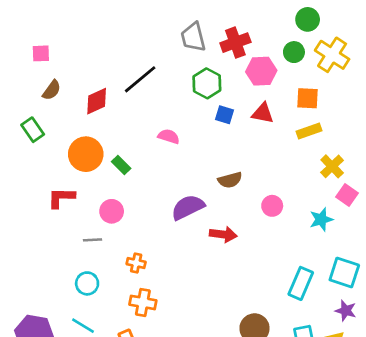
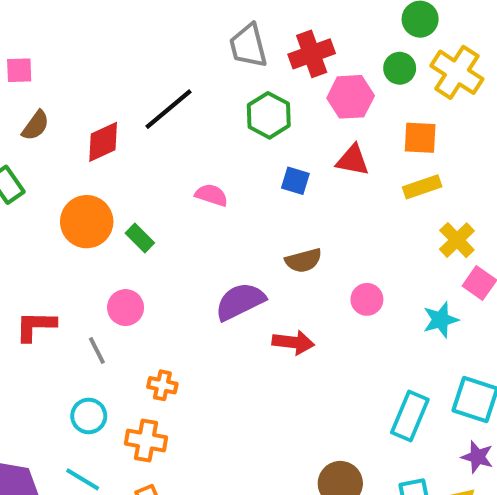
blue square: (225, 115) -> (295, 181), moved
red L-shape: (61, 198) -> (36, 326), moved
gray line: (93, 240) -> (97, 351), turned 66
orange cross: (143, 302) -> (146, 441), moved

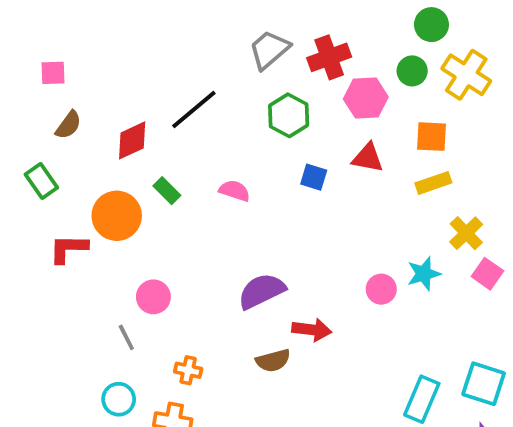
gray trapezoid: (248, 46) -> (269, 50), turned 63
green rectangle: (140, 238) -> (167, 191), moved
brown semicircle: (304, 261) -> (273, 361), moved
cyan star: (441, 320) -> (424, 274), moved
red L-shape: (36, 326) -> (68, 249), moved

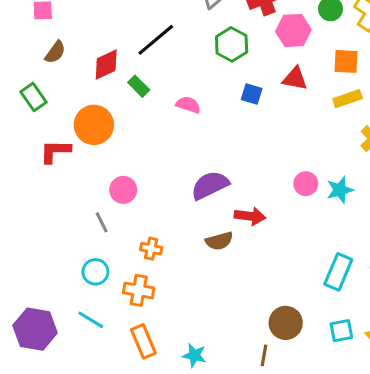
green rectangle: (167, 191) -> (139, 86), moved
cyan star: (424, 274) -> (340, 190), moved

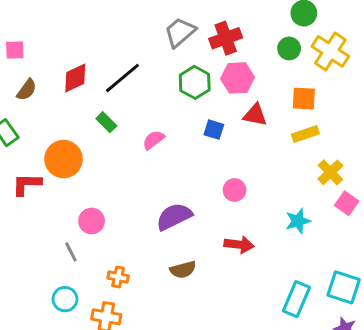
pink hexagon: (293, 31) -> (237, 78), moved
red diamond: (106, 65) -> (75, 78), moved
pink semicircle: (188, 105) -> (153, 140), turned -55
pink circle: (306, 184) -> (235, 190), moved
red arrow: (250, 216) -> (239, 245), moved

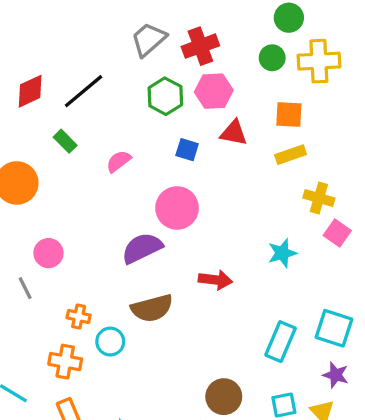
yellow cross: (330, 51) -> (319, 61), turned -36
yellow cross: (330, 172) -> (319, 198), turned -30
pink circle: (235, 190) -> (177, 208), moved, size x1.6
brown semicircle: (183, 270) -> (152, 308), size x1.4
cyan circle: (65, 299) -> (110, 342), moved

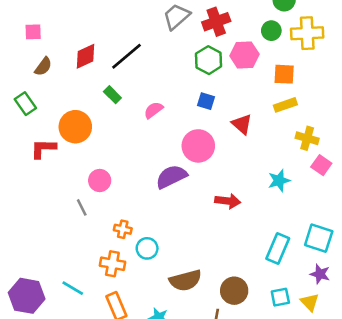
pink hexagon: (214, 91) -> (244, 55), moved
green hexagon: (165, 96) -> (209, 60), moved
red triangle: (234, 133) -> (242, 124), moved, turned 30
brown semicircle: (152, 308) -> (185, 280), moved

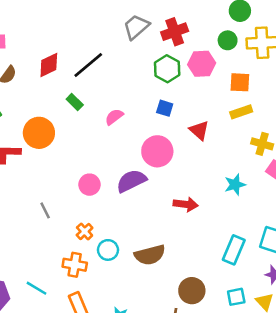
pink circle: (100, 181) -> (89, 185), moved
orange cross: (123, 229) -> (85, 231), turned 35
brown semicircle: (185, 280) -> (150, 255), moved

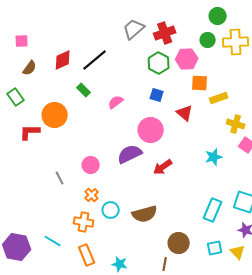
orange square: (240, 82) -> (200, 83), moved
pink circle: (89, 185) -> (91, 165), moved
red arrow: (186, 204) -> (163, 167), moved, turned 138

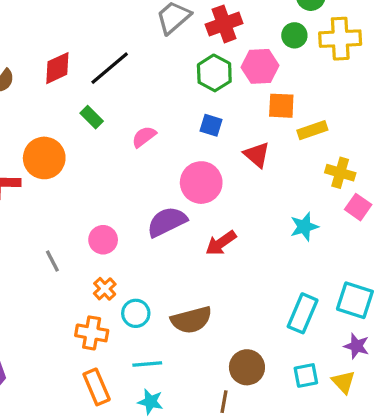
cyan line: (53, 241) -> (147, 364), moved, turned -36

